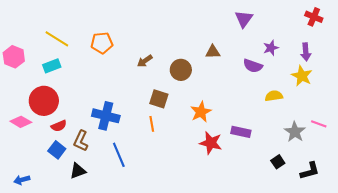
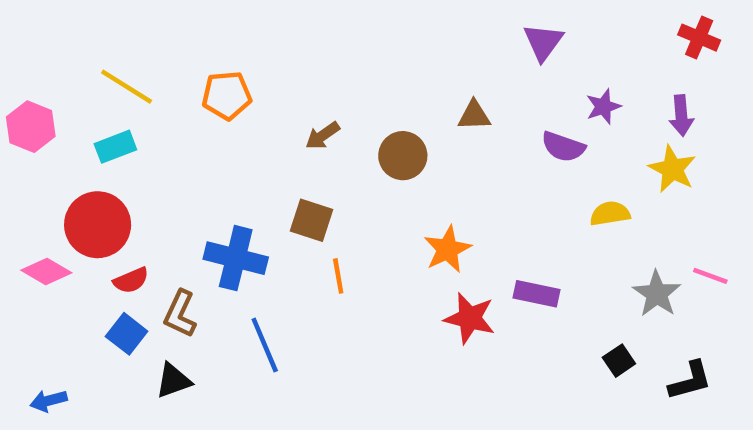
brown square: (159, 99) -> (311, 220), moved

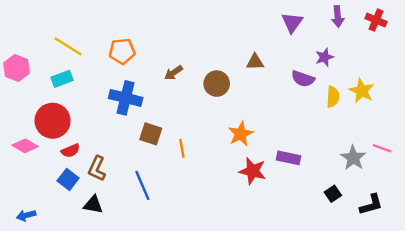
purple arrow: (681, 116) -> (338, 16), moved
yellow semicircle: (610, 214) -> (333, 97), moved, turned 102
brown square: (311, 220) -> (151, 134), moved
blue cross: (236, 258) -> (126, 98), moved
black triangle: (173, 381) -> (93, 205), turned 30

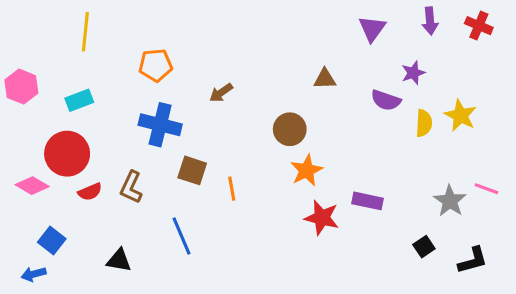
yellow line: (68, 46) -> (85, 32), moved, turned 64
brown circle: (217, 84) -> (290, 129), moved
brown L-shape: (97, 169) -> (131, 187), moved
blue square: (68, 179) -> (52, 241), moved

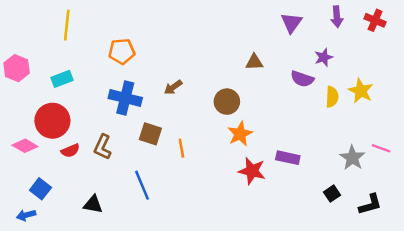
brown arrow: (221, 93) -> (173, 87), moved

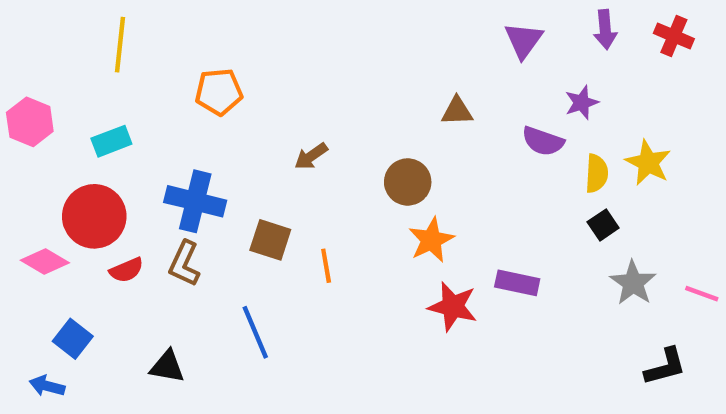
blue cross: (125, 98) -> (195, 201), moved
pink line: (381, 148) -> (702, 294), moved
black square: (332, 194) -> (603, 225), moved
blue arrow: (26, 215) -> (47, 386), turned 30

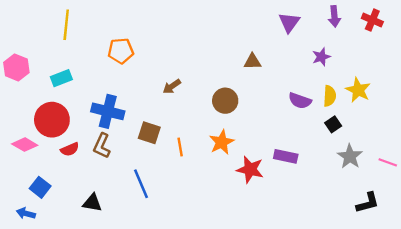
purple semicircle: (543, 141) -> (300, 101), moved
orange star: (431, 240) -> (222, 142), moved

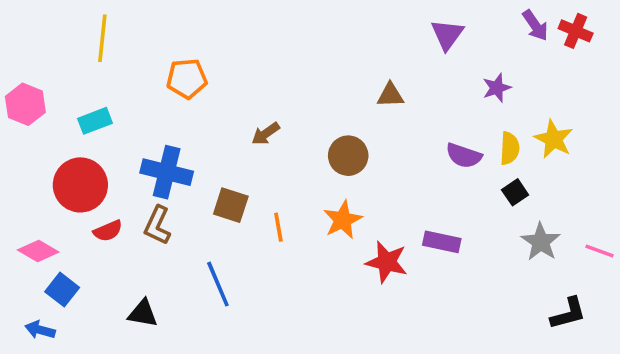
purple arrow: (334, 16) -> (535, 25), moved, turned -30
pink diamond: (25, 145) -> (38, 251), moved

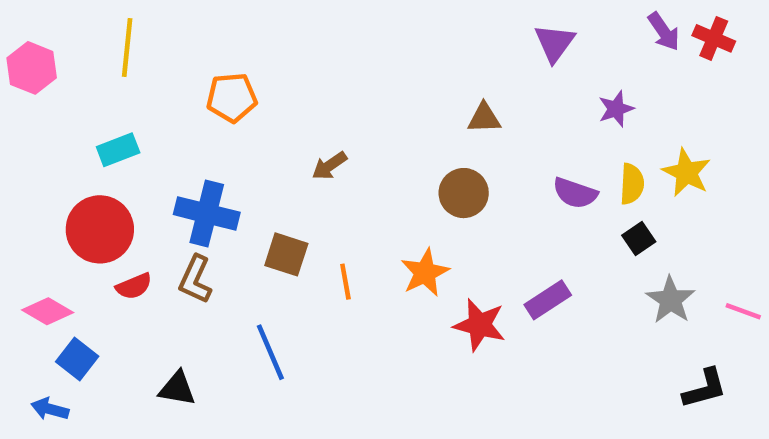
pink hexagon: (25, 104) -> (32, 68), moved
brown circle: (348, 156) -> (464, 193), moved
purple rectangle: (442, 242) -> (548, 300), turned -45

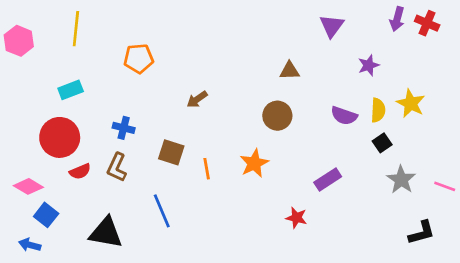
purple arrow: (664, 32) -> (397, 19), turned 50
blue cross: (207, 213) -> (124, 128), size x0.6
red star: (480, 325) -> (296, 218), moved, size x0.7
black triangle: (177, 389) -> (106, 233), size x1.5

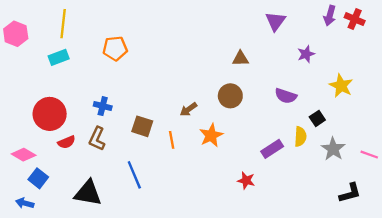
cyan rectangle: (71, 90) -> (59, 57), moved
brown arrow: (197, 99) -> (189, 109), moved
yellow semicircle: (378, 110) -> (300, 137), moved

